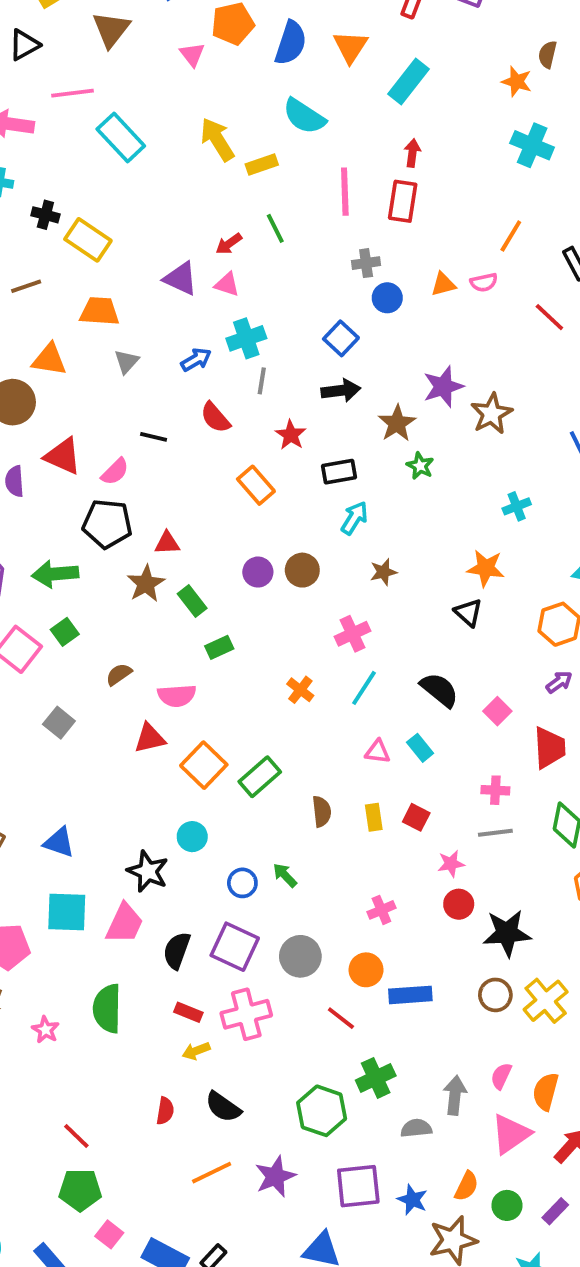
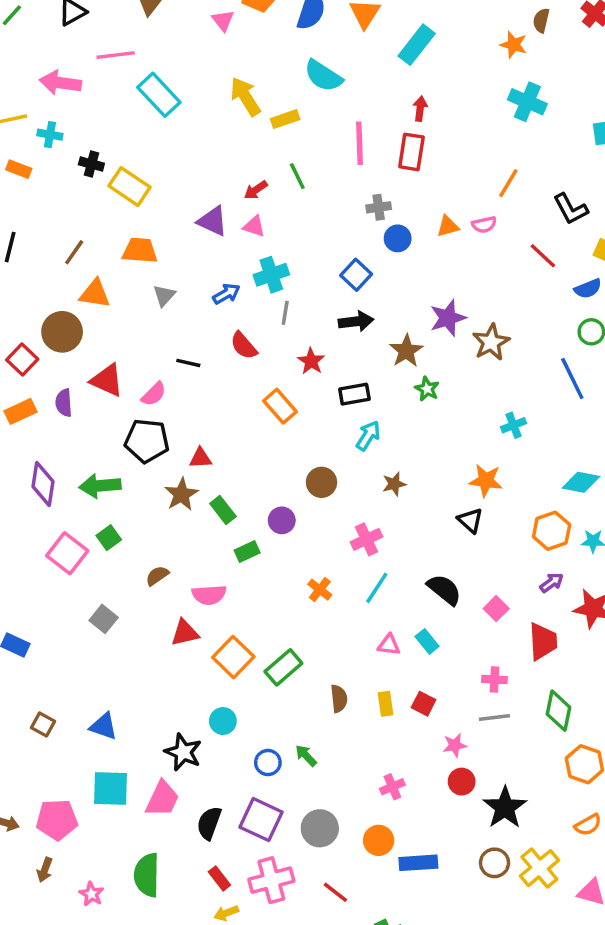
brown line: (26, 286) -> (74, 252), moved, turned -36
purple circle: (258, 572) -> (282, 520), moved
black star: (507, 933) -> (505, 808), turned -30
red rectangle: (188, 1012) -> (219, 878), turned 30
red line: (341, 1018) -> (335, 892), moved

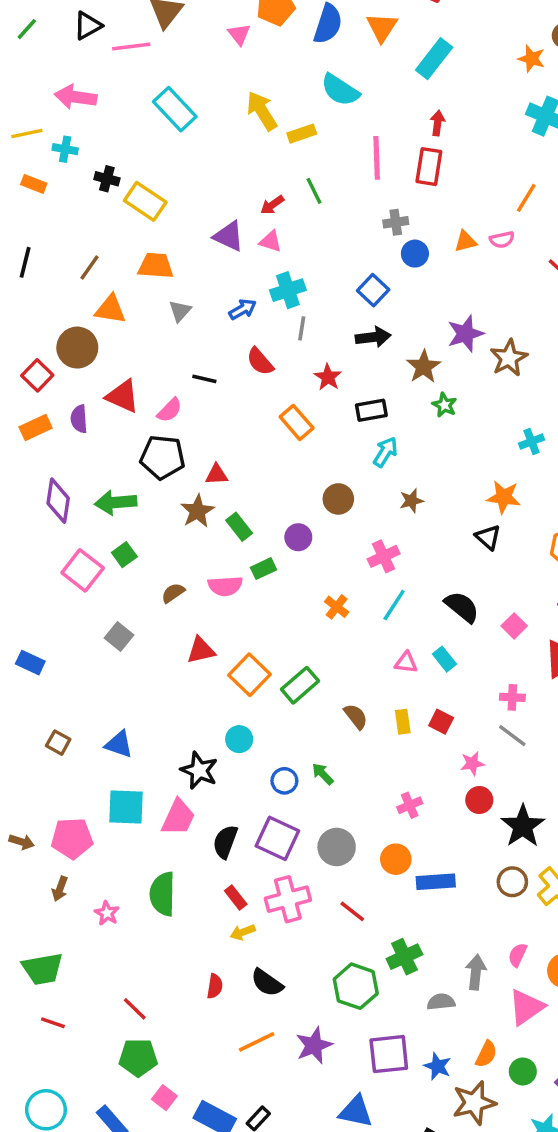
pink line: (116, 55) -> (131, 46), moved
pink semicircle: (209, 595) -> (225, 586), moved
brown semicircle: (339, 699) -> (356, 716), turned -32
gray line: (494, 718) -> (512, 736), turned 44

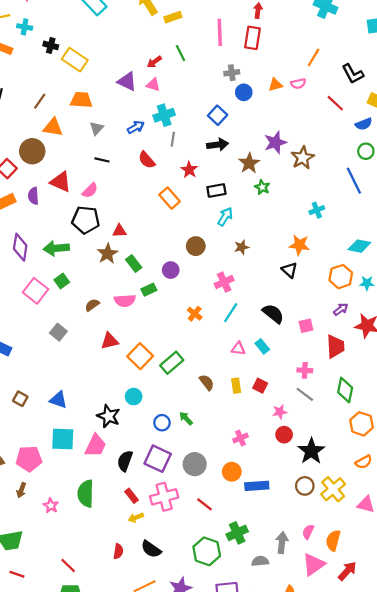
black line: (204, 379) -> (102, 160), moved
pink square: (514, 626) -> (306, 326), turned 32

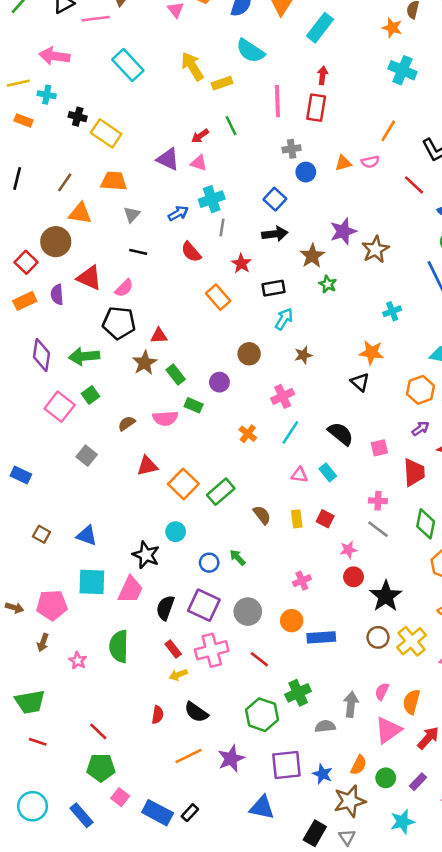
green rectangle: (149, 290) -> (194, 405), turned 48

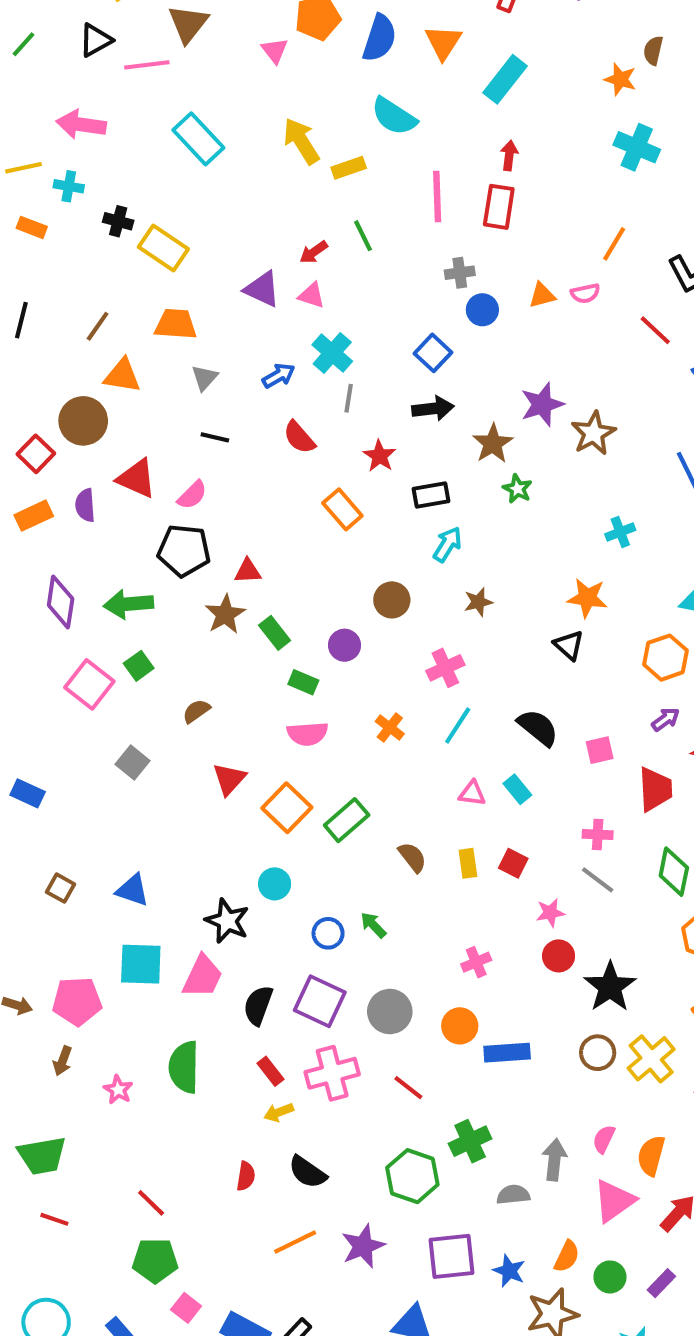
cyan cross: (212, 199) -> (332, 353), turned -30
pink semicircle: (165, 418) -> (307, 734), moved
red triangle: (147, 466) -> (229, 779), turned -35

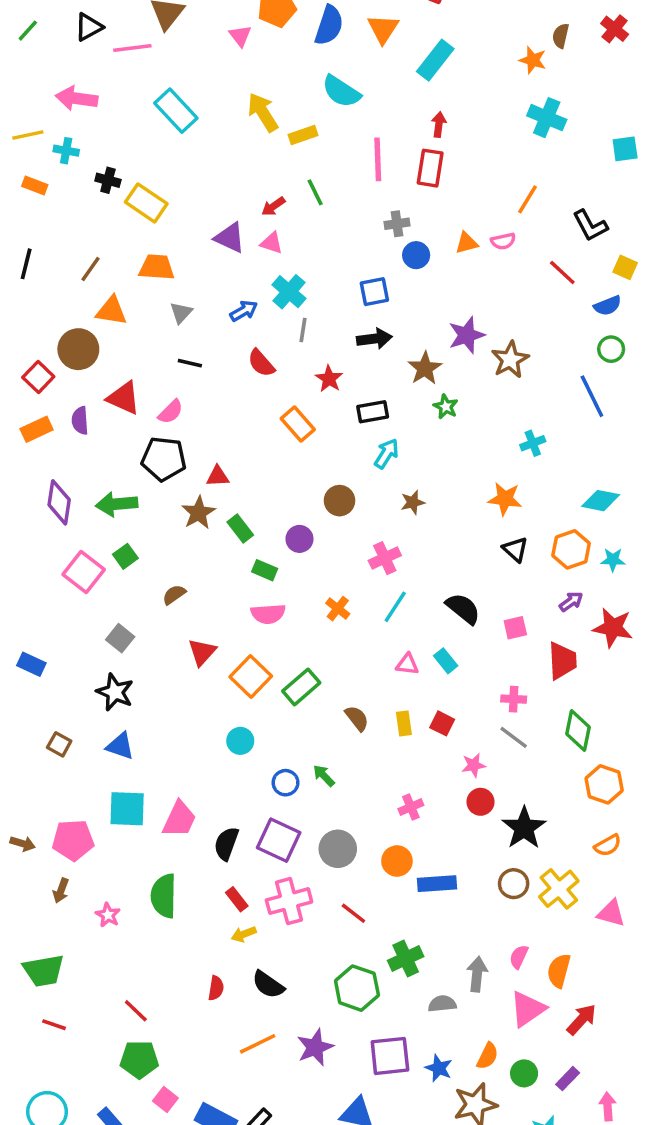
blue square: (433, 353) -> (374, 292), turned 36
black triangle: (569, 645) -> (515, 549), moved
black star: (227, 921) -> (115, 692), moved

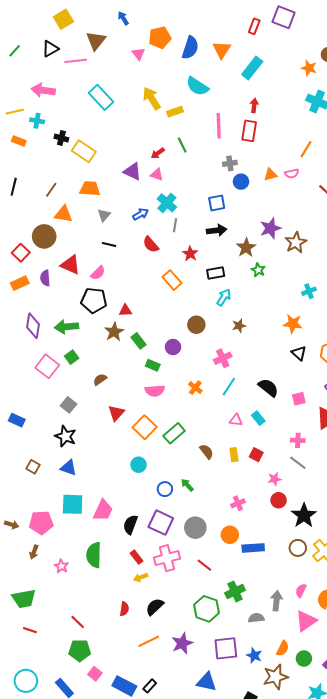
black semicircle: (268, 985) -> (155, 607), turned 102

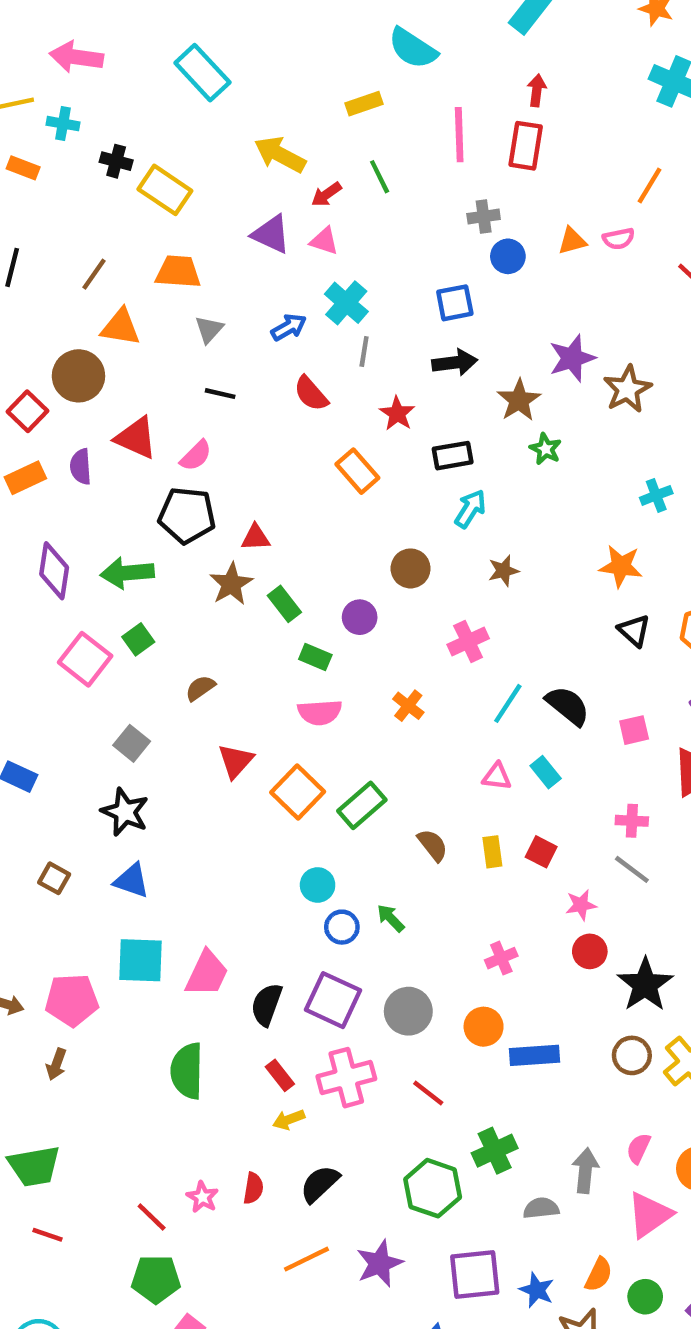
yellow arrow: (152, 98) -> (280, 155), moved, turned -30
cyan line: (229, 387) -> (508, 703), moved
cyan circle: (139, 465) -> (318, 885), moved
pink star: (61, 566) -> (202, 1197), moved

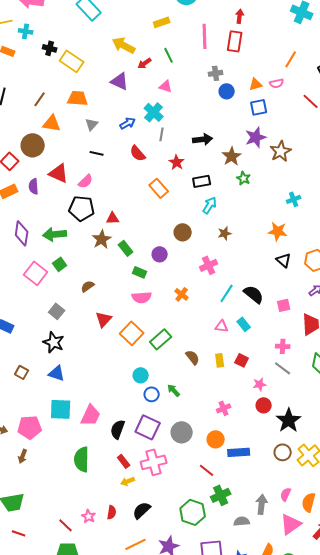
pink triangle: (324, 241) -> (166, 86), moved
blue square: (455, 303) -> (259, 107), moved
red line: (428, 1093) -> (207, 470), moved

